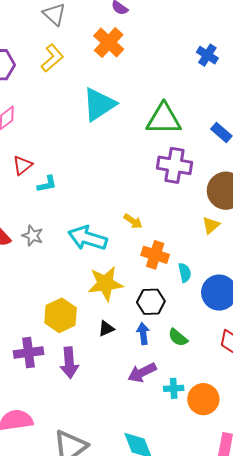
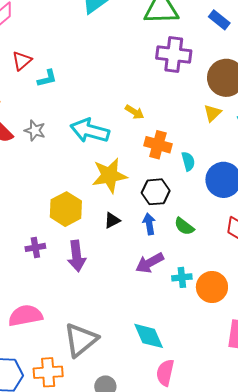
purple cross: (29, 353) -> (35, 247), size x0.7

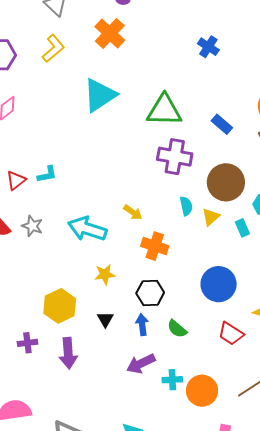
red triangle: (22, 61) -> (16, 180), moved
cyan semicircle: (188, 161) -> (186, 206), moved
yellow star: (109, 175) -> (105, 274), size x0.6
black triangle: (112, 220) -> (105, 319), turned -36

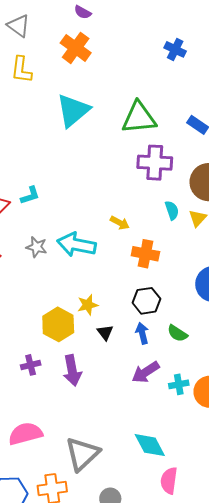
yellow L-shape: (53, 49) -> (21, 70), turned 144
gray star: (32, 226) -> (37, 247), moved
yellow star: (105, 274) -> (88, 305), moved

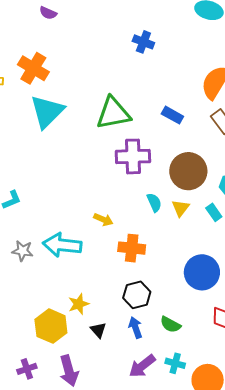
orange cross: (76, 48) -> (33, 68), moved
cyan cross: (179, 384) -> (175, 363), moved, turned 30

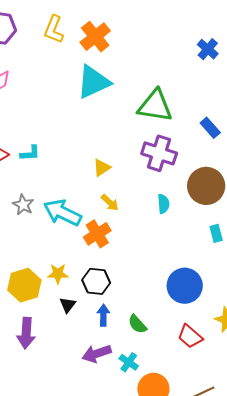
yellow triangle: (181, 208) -> (102, 168), moved
orange cross: (132, 248) -> (97, 234), moved, turned 32
black hexagon: (137, 295) -> (96, 281), moved

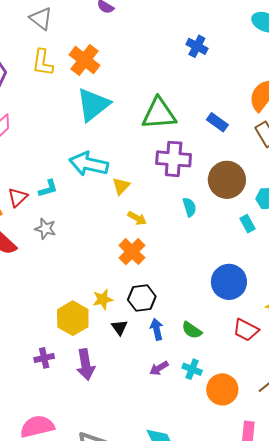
gray star: (23, 205) -> (45, 229), moved
cyan arrow: (62, 213) -> (89, 164), moved
purple arrow: (97, 354) -> (159, 368), size x0.7

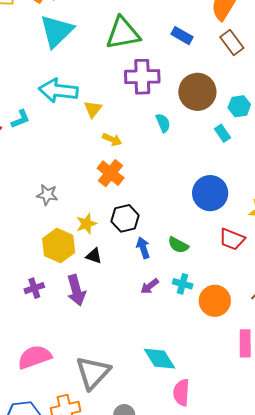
gray star: (45, 229) -> (47, 195), moved
black triangle: (119, 327) -> (94, 256), moved, turned -30

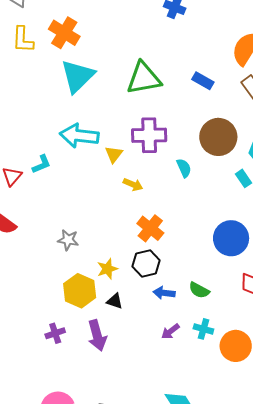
purple cross: (142, 77) -> (149, 135), moved
orange cross: (111, 173) -> (150, 228), moved
blue arrow: (143, 248) -> (164, 293), turned -65

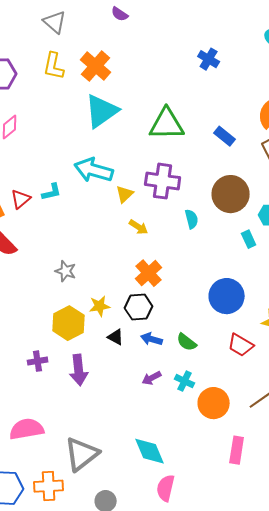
black triangle: (115, 301) -> (116, 337), moved

